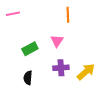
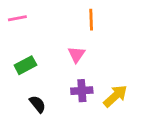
green rectangle: (30, 49) -> (25, 65), moved
black semicircle: (28, 78) -> (38, 104), turned 136

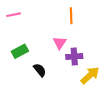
purple cross: (82, 91) -> (74, 56), moved
black semicircle: (38, 104) -> (40, 70), moved

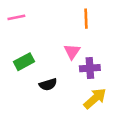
black semicircle: (40, 70) -> (48, 85), turned 112
yellow arrow: (90, 75) -> (95, 98), moved

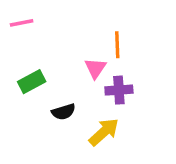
orange line: (86, 19) -> (117, 45), moved
yellow arrow: (95, 98) -> (104, 132), moved

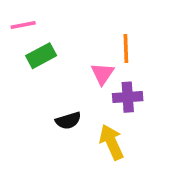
green rectangle: (32, 82) -> (41, 56), moved
yellow arrow: (104, 132) -> (111, 142), turned -72

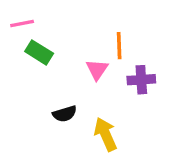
green rectangle: (41, 56) -> (39, 52), turned 60
purple cross: (128, 97) -> (141, 80), moved

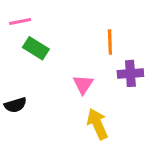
pink triangle: (97, 69) -> (83, 85), moved
black semicircle: (65, 114) -> (15, 105), moved

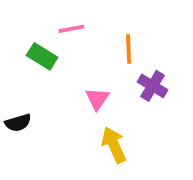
pink line: (20, 21) -> (71, 29), moved
purple cross: (130, 73) -> (153, 86), turned 35

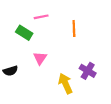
purple cross: (153, 86) -> (88, 71), moved
pink triangle: (97, 99) -> (40, 58), moved

